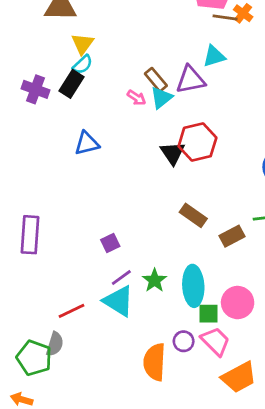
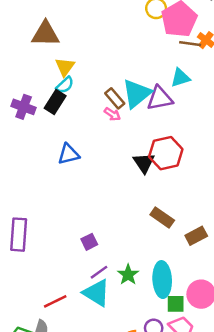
brown rectangle: (156, 80) -> (115, 98), moved
cyan triangle: (161, 98) -> (137, 94), moved, size x1.5

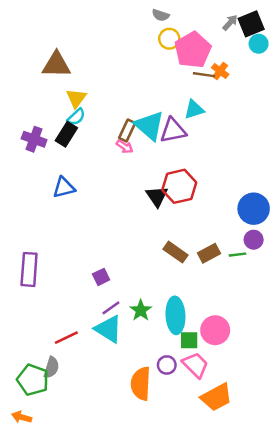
cyan triangle: (137, 94) -> (149, 126), turned -40
brown rectangle: (115, 98) -> (127, 131), turned 65
blue triangle: (69, 154) -> (64, 188), moved
brown rectangle: (196, 236) -> (209, 253), moved

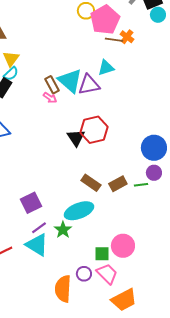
brown rectangle: (127, 131) -> (52, 85), turned -54
purple square: (101, 277) -> (31, 203), size x1.5
cyan ellipse: (175, 315) -> (79, 211), moved, turned 72

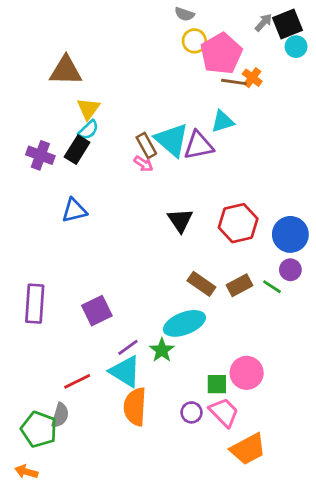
red hexagon: (94, 130) -> (238, 223), moved
green line: (141, 185) -> (272, 287), turned 40
purple square: (31, 203) -> (97, 311), moved
orange semicircle: (63, 289) -> (135, 407), moved

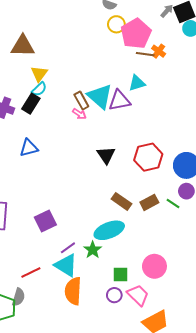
green square: (217, 384) -> (120, 275), moved

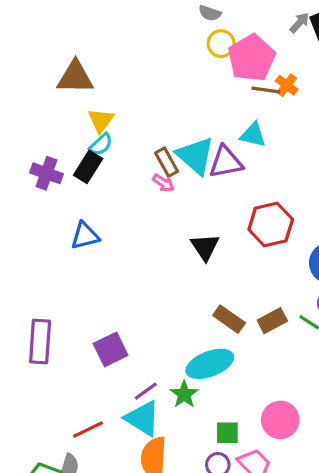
cyan triangle: (137, 83) -> (253, 135), turned 30
red hexagon: (148, 157) -> (271, 225), moved

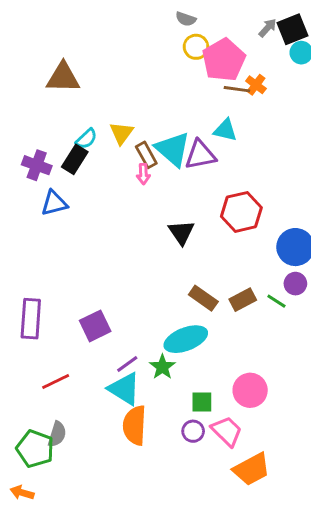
yellow triangle: (101, 120) -> (121, 133), moved
pink arrow: (163, 183) -> (143, 174), turned 54
blue triangle: (85, 236) -> (54, 203), moved
red line: (88, 430) -> (56, 382), moved

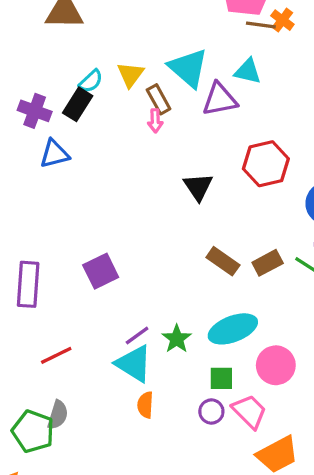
cyan triangle: (173, 149) -> (188, 68), moved
purple square: (95, 326) -> (101, 271), moved
cyan ellipse: (186, 339) -> (233, 329), moved
orange semicircle: (135, 425) -> (145, 405), size x0.6

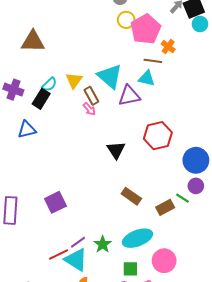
brown line: (261, 25) -> (153, 61), moved
purple cross: (35, 111) -> (13, 90), moved
pink arrow: (155, 121) -> (89, 109), turned -40
brown rectangle: (268, 263) -> (165, 207), moved
red line: (56, 355) -> (59, 255), moved

